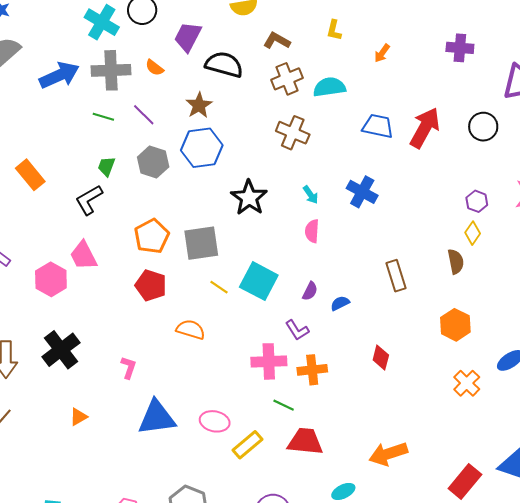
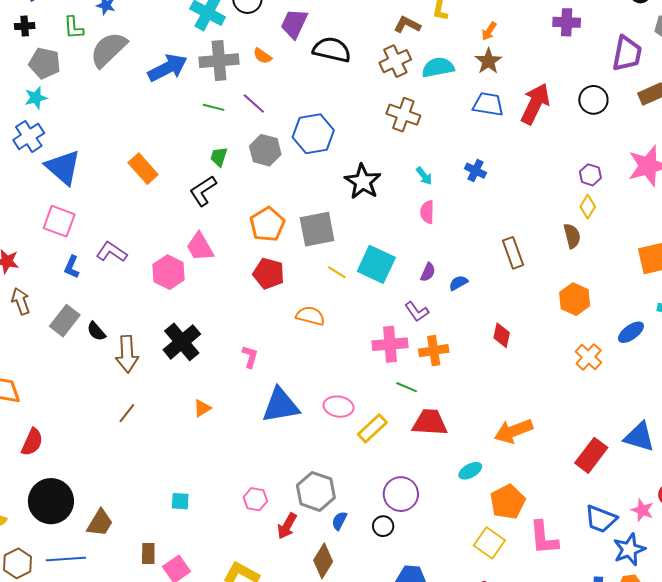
brown L-shape: (277, 41) -> (407, 25), moved
brown star: (199, 105) -> (488, 61), moved
blue cross: (362, 192) -> (475, 171), size x0.7

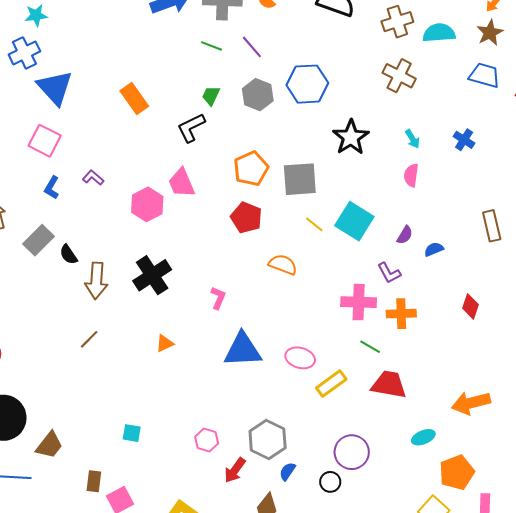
purple L-shape: (112, 252) -> (93, 178), size x0.7

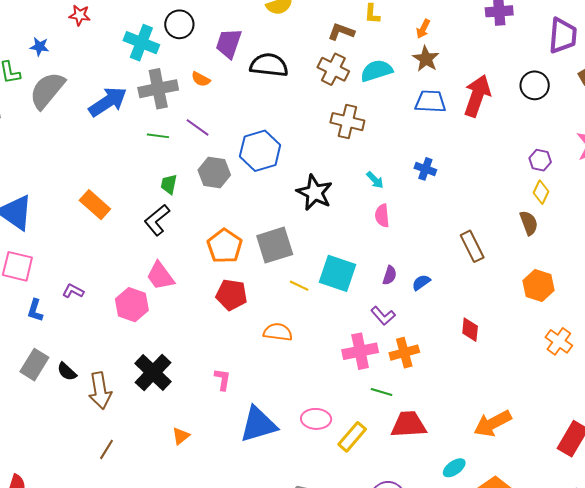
brown cross: (397, 22) -> (333, 69), turned -32

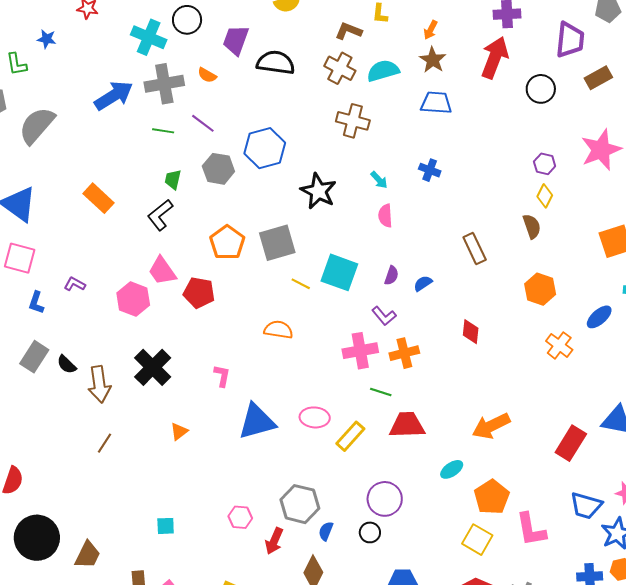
gray semicircle: (47, 90) -> (37, 125), moved
red arrow: (477, 96) -> (495, 58), moved
red pentagon: (232, 295) -> (199, 293), moved

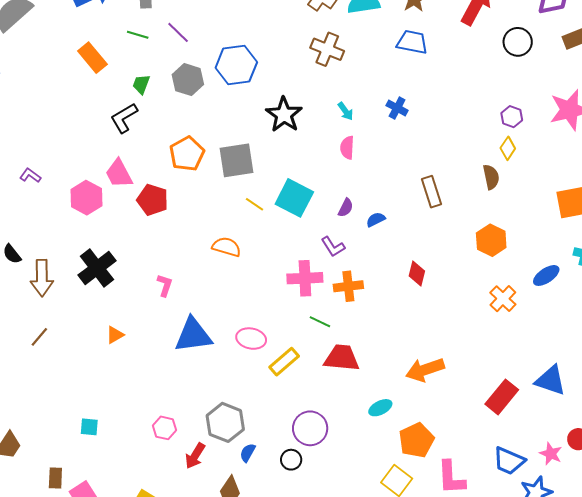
orange rectangle: (98, 198) -> (92, 58), moved

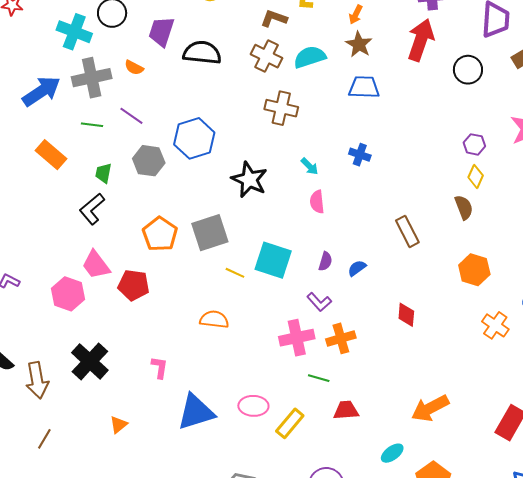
red trapezoid: (342, 358) -> (346, 410), size x0.7

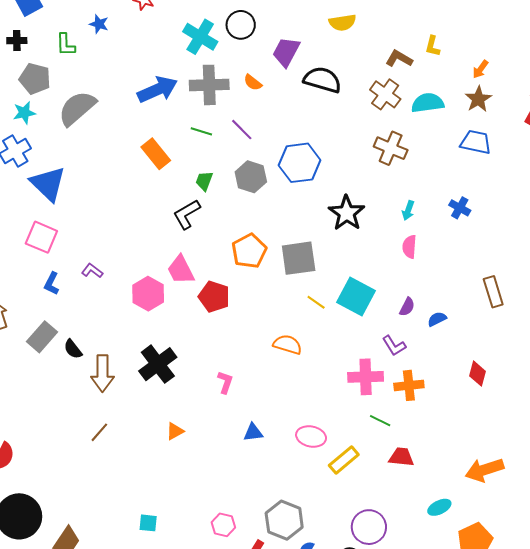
cyan arrow: (309, 166) -> (408, 210), turned 54
blue triangle: (196, 412) -> (253, 432), size x0.5

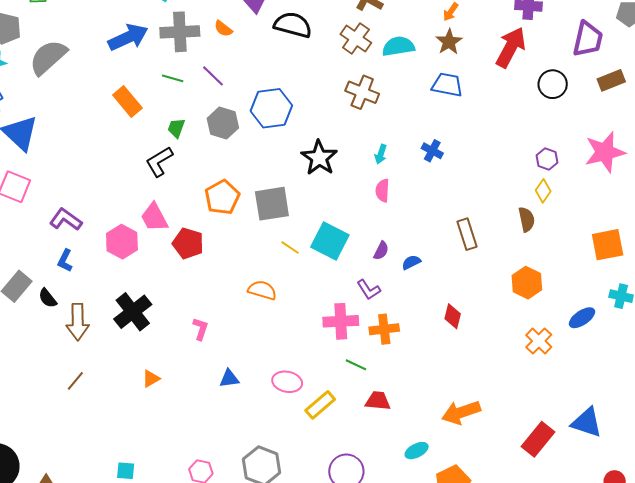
purple L-shape: (92, 271) -> (66, 219), size x1.5
blue L-shape: (52, 284) -> (65, 261), moved

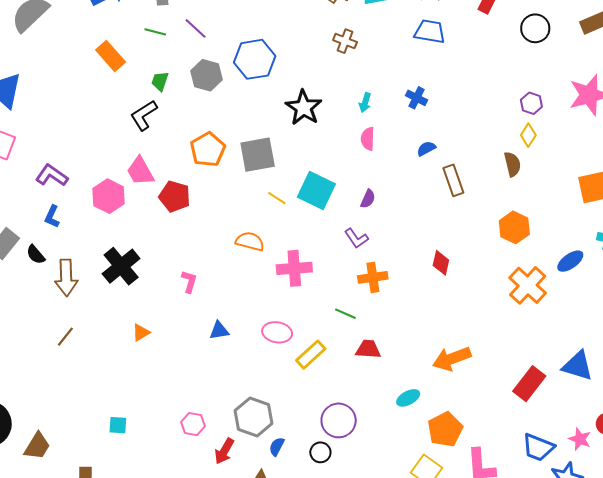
brown cross: (362, 92) -> (345, 41), size x0.7
blue semicircle: (411, 262) -> (426, 149), moved
pink cross: (341, 321) -> (294, 268), moved
orange cross: (539, 341) -> (528, 285), size x1.4

